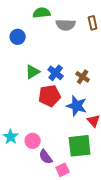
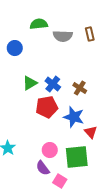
pink circle: (33, 141) -> (50, 150), moved
pink square: (63, 170) -> (60, 181), turned -32

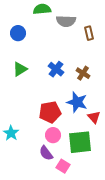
brown rectangle: (90, 34) -> (89, 33), moved
green triangle: (30, 83) -> (20, 69), moved
red pentagon: (47, 107) -> (50, 112), moved

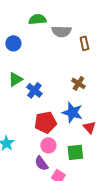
blue cross: (56, 69) -> (34, 90), moved
green square: (80, 142) -> (75, 152), size x0.7

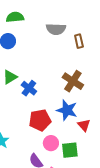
green semicircle: (37, 19) -> (15, 17), moved
brown cross: (78, 83) -> (73, 81), size x1.5
pink circle: (48, 145) -> (51, 143), moved

